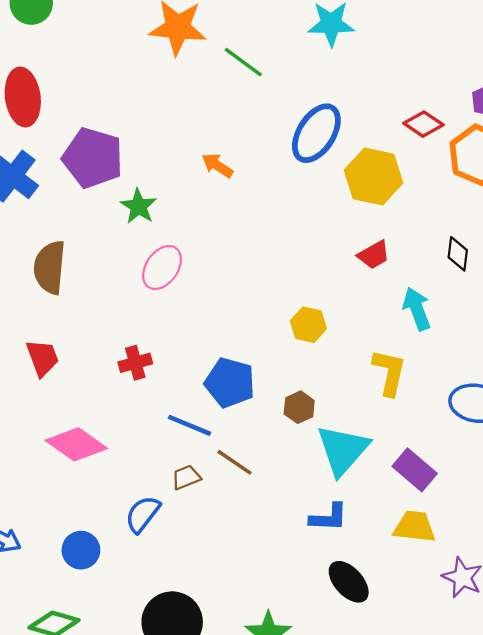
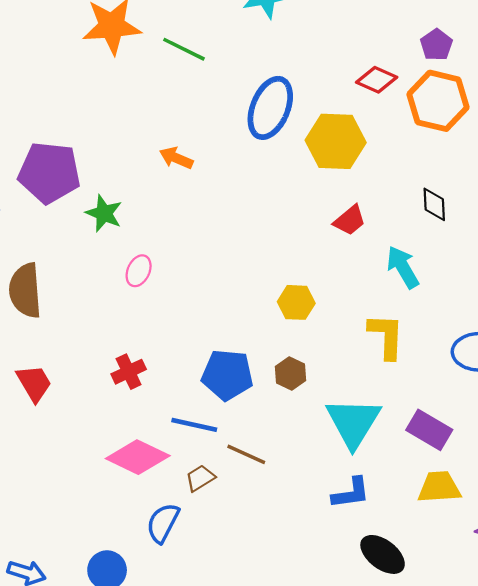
pink ellipse: (162, 267) -> (139, 271), size x0.7
brown hexagon: (299, 407) -> (290, 373), moved
pink diamond: (76, 444) -> (138, 457), moved

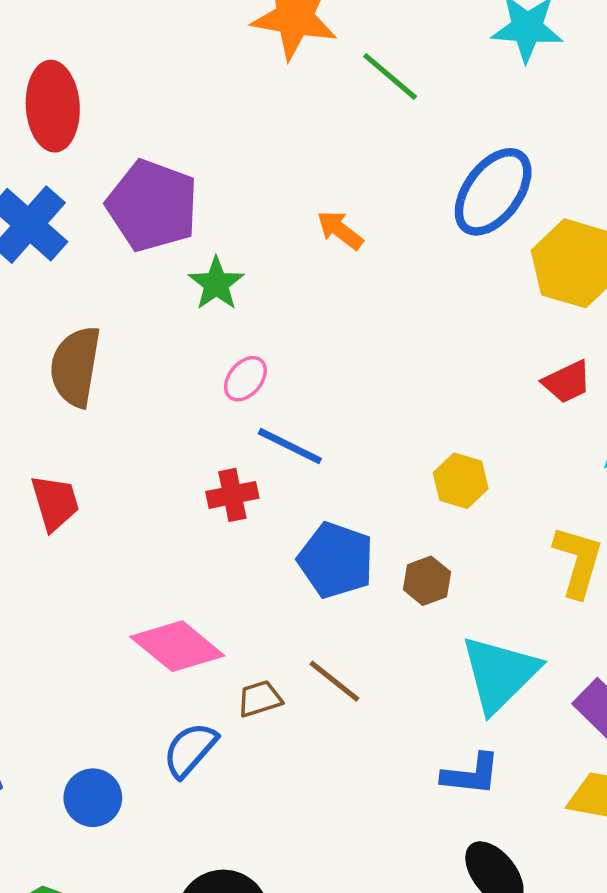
red cross: (129, 372) -> (232, 495), moved
blue line: (194, 425) -> (290, 446), moved

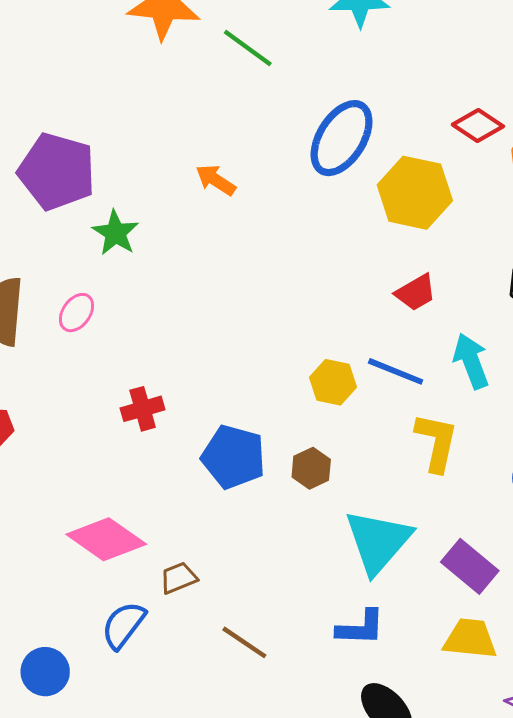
pink ellipse: (245, 379) -> (77, 313), moved
blue line: (290, 446) -> (396, 371), moved
brown line: (334, 681) -> (244, 642), moved

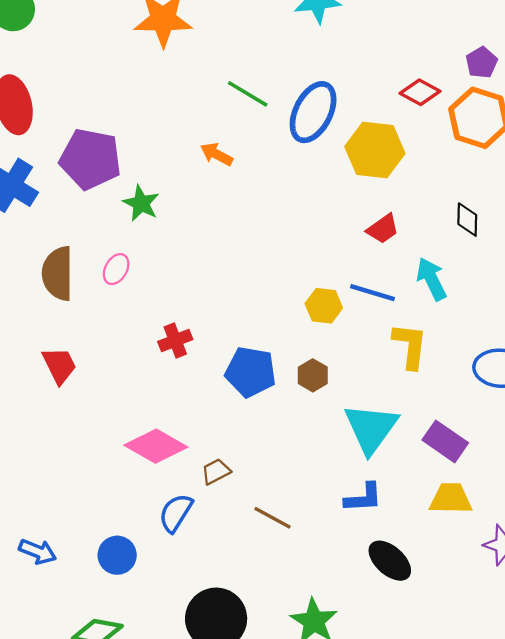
green line: (248, 48) -> (248, 94), moved

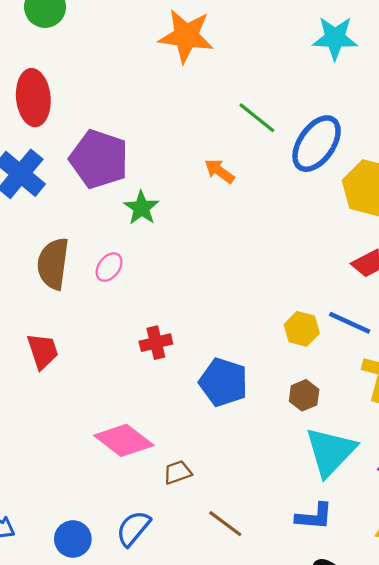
brown hexagon: (313, 375) -> (304, 395), moved
blue semicircle: (176, 513) -> (133, 528), moved

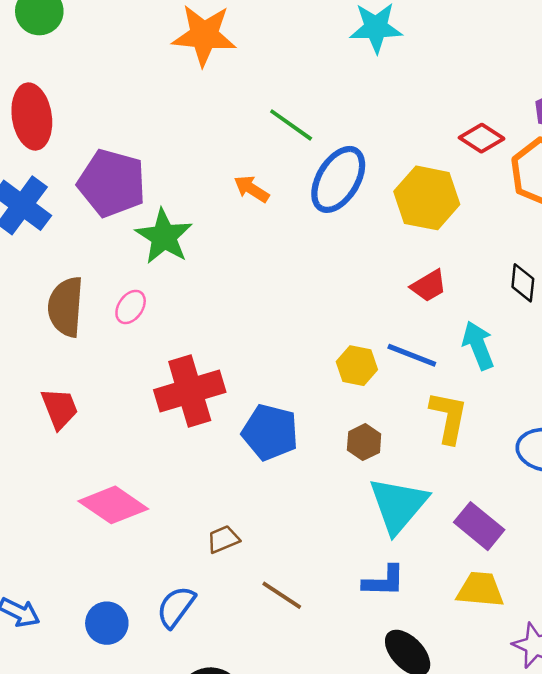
blue ellipse: (317, 144) -> (338, 179), moved
green star: (141, 208) -> (164, 237), size x1.4
red cross: (156, 343) -> (190, 391), size x1.8
pink diamond: (124, 440) -> (113, 505), moved

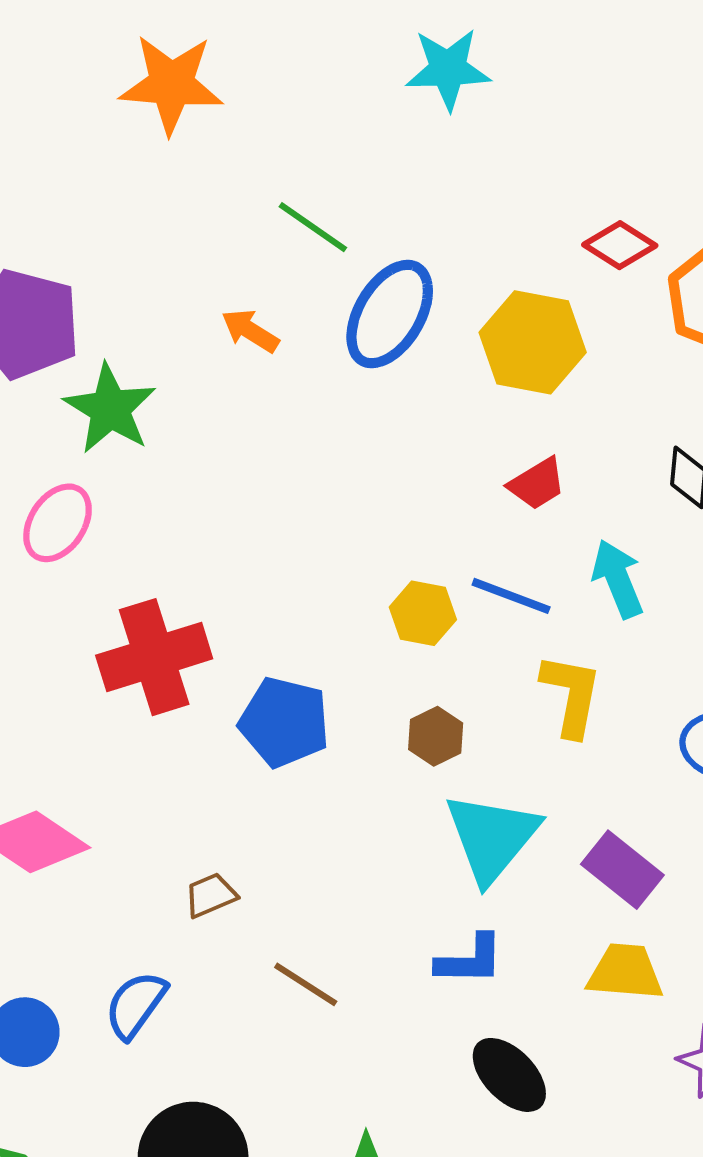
pink ellipse: (131, 307) -> (58, 523), size x1.4

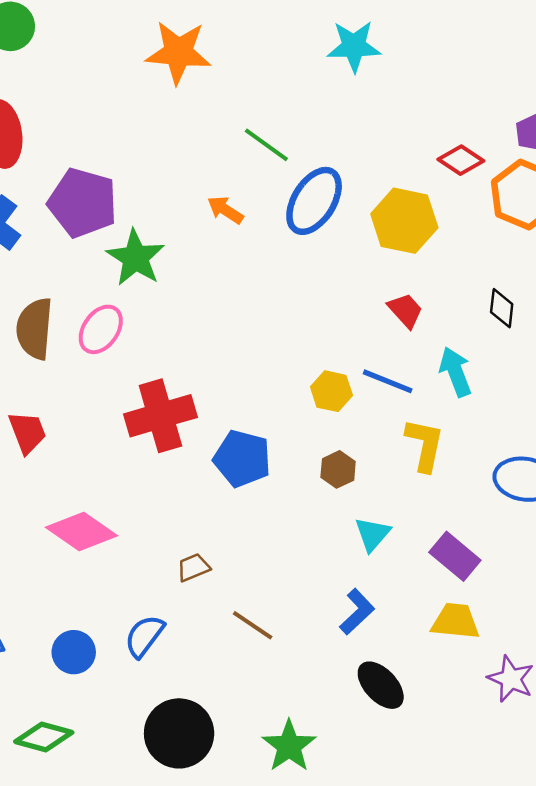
red trapezoid: (537, 484) -> (405, 310), turned -102
cyan triangle: (492, 837) -> (372, 534), size x0.6
blue L-shape: (470, 960) -> (357, 612), turned -45

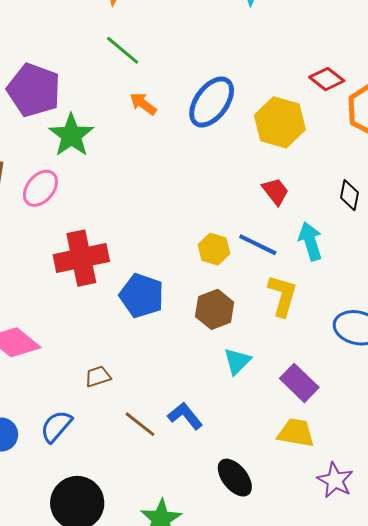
green line: (266, 145) -> (123, 50), moved
brown hexagon: (338, 469) -> (215, 309), size x1.4
blue L-shape: (357, 612) -> (185, 416), moved, turned -90

